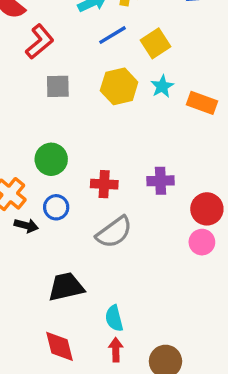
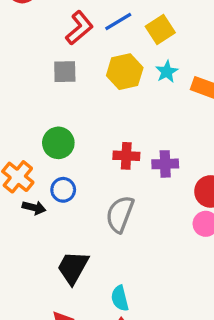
red L-shape: (40, 42) -> (79, 28), moved
red cross: (104, 184) -> (126, 156), moved
gray semicircle: (114, 232) -> (120, 214), turned 147
black trapezoid: (66, 287) -> (73, 268), turned -48

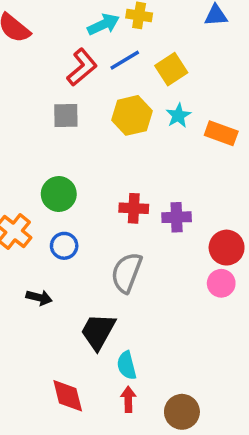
black arrow: (34, 208) -> (39, 298), moved
black trapezoid: (73, 268) -> (98, 331), moved

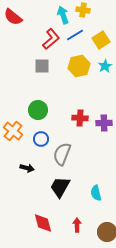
cyan arrow: (103, 24) -> (63, 15), turned -84
gray semicircle: (127, 273) -> (62, 154), moved
cyan semicircle: (127, 365) -> (96, 193), moved

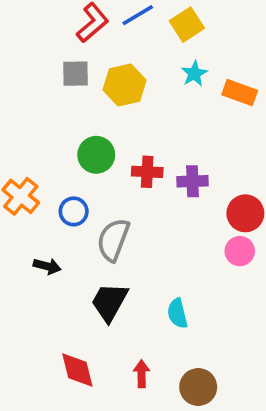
yellow hexagon: (79, 66) -> (125, 85), moved
green circle: (38, 110) -> (96, 155), moved

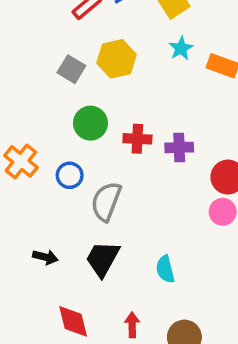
gray square: (75, 74) -> (71, 69), moved, turned 32
black arrow: (47, 266) -> (45, 257), moved

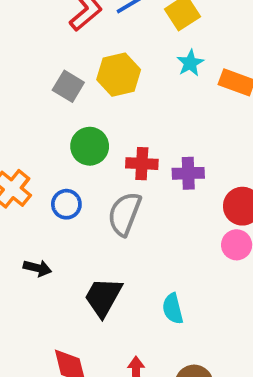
gray semicircle: (106, 201) -> (124, 214), moved
black arrow: (45, 257) -> (37, 268), moved

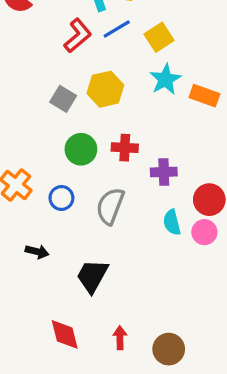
cyan star: (190, 63) -> (165, 79), size x1.4
red cross: (142, 164) -> (125, 148), moved
cyan semicircle: (173, 309) -> (172, 222), moved

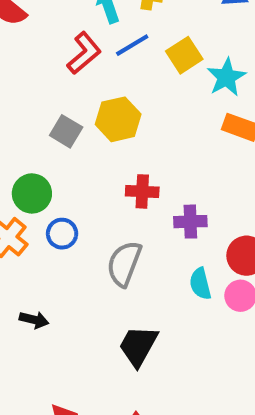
cyan star: (165, 79) -> (226, 77), moved
green circle: (81, 149) -> (32, 193), moved
blue circle: (61, 198) -> (62, 234), moved
black trapezoid: (92, 276) -> (138, 346), moved

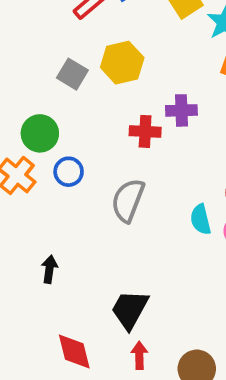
purple cross: (190, 222) -> (181, 110), moved
black arrow: (34, 320) -> (49, 269), moved, turned -96
black trapezoid: (138, 346) -> (130, 309), moved

